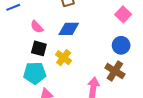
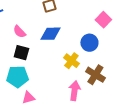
blue circle: (121, 45) -> (89, 43), moved
yellow cross: (64, 58) -> (71, 61), moved

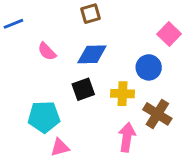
black square: (21, 53) -> (83, 89), moved, turned -35
yellow cross: (71, 61) -> (122, 94), turned -35

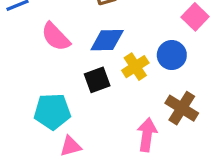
pink semicircle: (47, 51) -> (56, 37), size x1.4
yellow cross: (122, 94) -> (135, 67), moved, turned -35

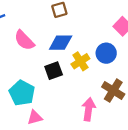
cyan pentagon: (52, 111) -> (22, 93), turned 30

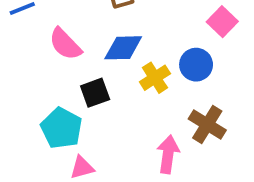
black square: (54, 71) -> (95, 93), moved

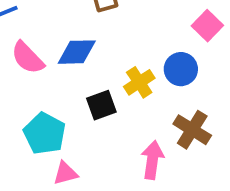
pink semicircle: (65, 44) -> (28, 58), moved
blue diamond: (123, 48) -> (77, 52), moved
black square: (95, 93) -> (101, 105), moved

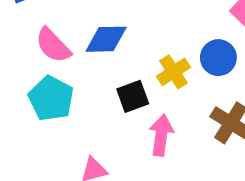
cyan pentagon: (45, 133) -> (51, 98), moved
pink arrow: (152, 160) -> (161, 135), moved

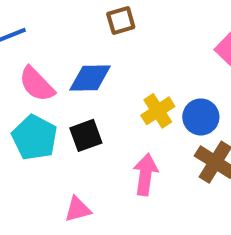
blue circle: (218, 58) -> (201, 117), moved
black square: (133, 96) -> (86, 135), moved

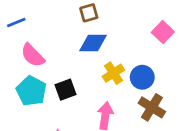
blue diamond: (90, 78) -> (93, 43), moved

